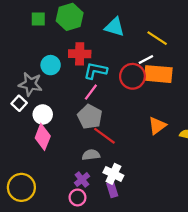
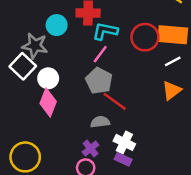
white line: (146, 59) -> (173, 61), moved
white square: (19, 103) -> (23, 66), size x1.5
purple rectangle: (112, 190) -> (123, 159), turned -48

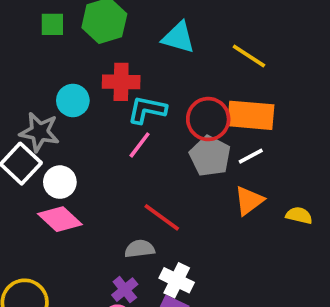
gray pentagon: (99, 81) -> (210, 156), moved
pink diamond: (48, 103) -> (60, 219), turned -68

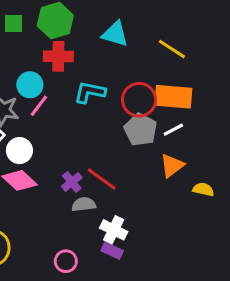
red cross: (121, 82) -> (58, 56), moved
pink line: (140, 145) -> (39, 106), moved
yellow semicircle: (299, 215) -> (203, 189), moved
purple cross: (125, 290) -> (72, 182), moved

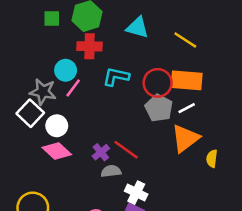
orange triangle: (172, 166) -> (185, 138), size x1.4
yellow semicircle: (203, 189) -> (212, 159), turned -96

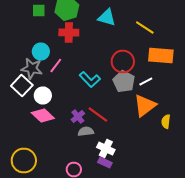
cyan circle: (66, 70) -> (41, 52), moved
cyan L-shape: (116, 77) -> (90, 80), moved, turned -145
orange rectangle: (187, 80) -> (161, 56), moved

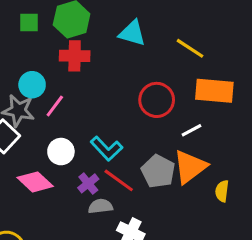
cyan L-shape: (90, 80) -> (106, 149), moved
gray pentagon: (124, 82) -> (158, 171), moved
white circle: (43, 96) -> (61, 152), moved

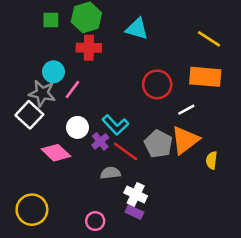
yellow line: (190, 48) -> (209, 39), moved
purple cross: (88, 183) -> (100, 141), moved

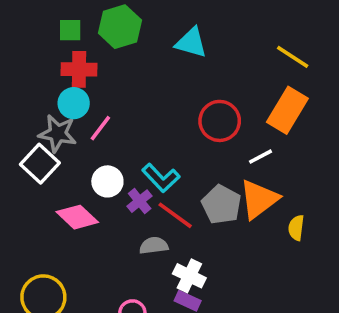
red cross: (89, 48) -> (79, 69), moved
orange rectangle: (205, 77) -> (287, 110), turned -64

